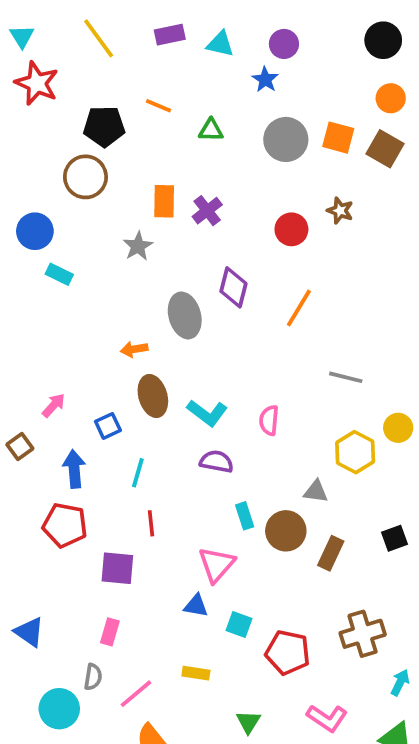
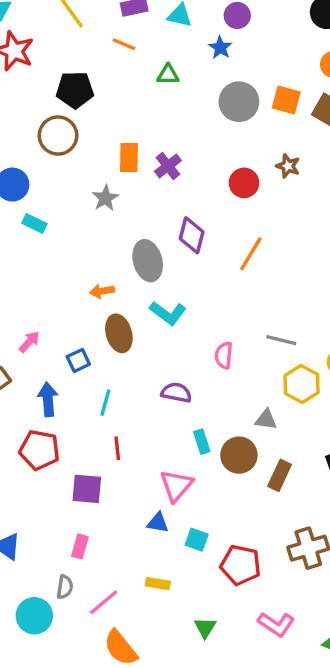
orange line: (158, 106) -> (124, 44), moved
green triangle: (211, 130) -> (168, 75), moved
gray line: (346, 377) -> (281, 340), moved
cyan L-shape: (207, 413) -> (168, 313), moved

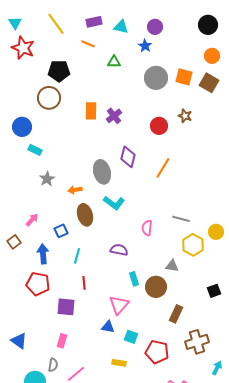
gray star: (105, 198) -> (47, 179), moved
brown rectangle: (280, 475) -> (176, 314), moved
yellow rectangle: (158, 584) -> (119, 363), moved

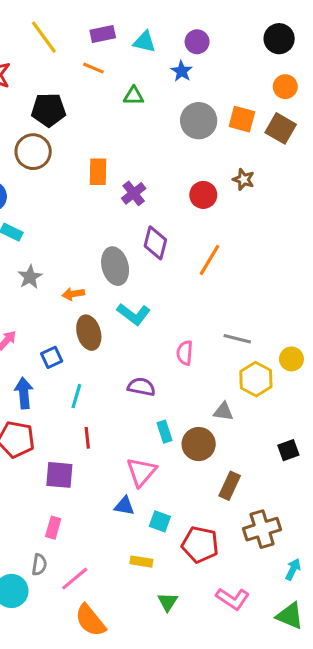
purple cross: (114, 116) -> (134, 193), moved

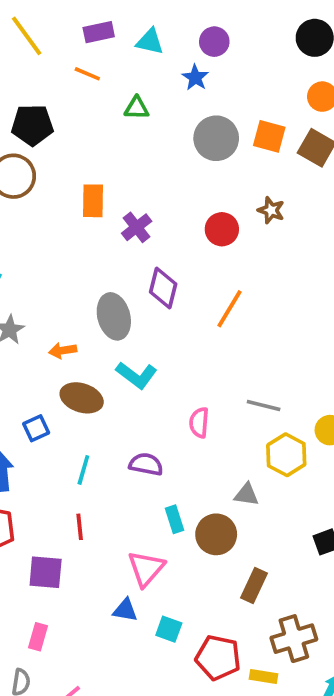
brown ellipse: (89, 333) -> (82, 398), turned -56
cyan line: (76, 396) -> (83, 470), moved
yellow rectangle: (141, 562) -> (264, 676), moved

